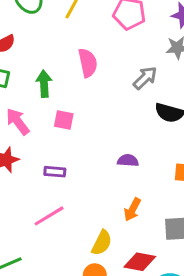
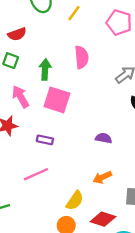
pink square: (64, 120) -> (57, 100), size x1.6
orange arrow: (132, 210) -> (102, 177), turned 30

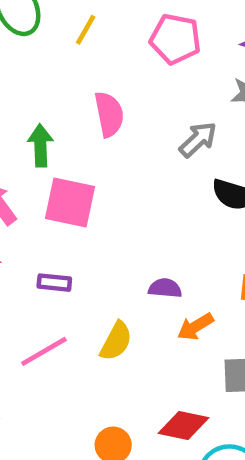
purple semicircle: (104, 138) -> (165, 288), moved
orange arrow: (102, 177) -> (195, 327), moved
yellow semicircle: (75, 201) -> (116, 341), moved

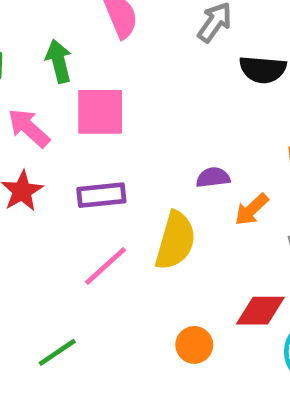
purple rectangle: (54, 283) -> (101, 195), size x1.4
yellow semicircle: (116, 341) -> (175, 241), size x1.4

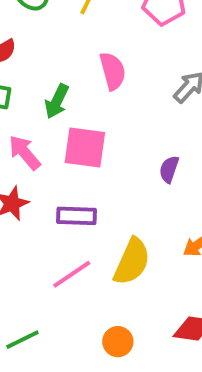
green arrow: (59, 61) -> (57, 101), turned -148
purple semicircle: (213, 177) -> (169, 169), moved, turned -72
orange circle: (194, 345) -> (118, 342), moved

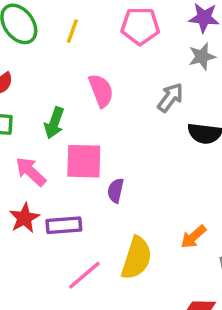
purple semicircle: (169, 169) -> (116, 190), moved
purple rectangle: (76, 216) -> (64, 225), moved

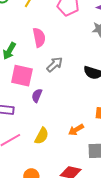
gray arrow: (170, 97) -> (55, 64), moved
yellow semicircle: (137, 258) -> (42, 136), size x0.7

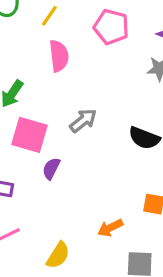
pink semicircle: (39, 38) -> (59, 56), moved
yellow semicircle: (42, 136) -> (58, 255), moved

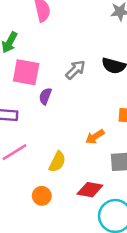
gray arrow: (83, 121) -> (75, 70), moved

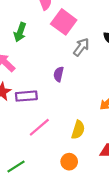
pink square: (26, 72) -> (64, 22), moved, turned 35

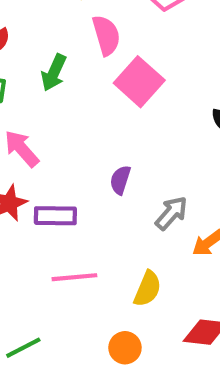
green arrow: (20, 32) -> (54, 73), moved
gray arrow: (81, 47) -> (171, 213), moved
pink line: (39, 127) -> (74, 277), turned 30

